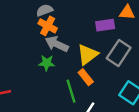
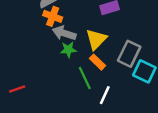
gray rectangle: (119, 53) -> (129, 54), moved
green star: (47, 63) -> (68, 50), moved

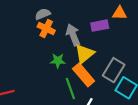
gray arrow: (64, 33) -> (73, 35), moved, turned 45
orange rectangle: (97, 62) -> (84, 75), size x1.5

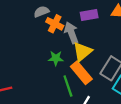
purple rectangle: (100, 26) -> (89, 15), moved
orange cross: (46, 29) -> (55, 24), moved

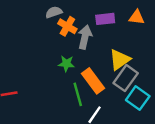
gray arrow: (71, 33) -> (85, 37), turned 30
yellow triangle: (82, 52) -> (120, 60), moved

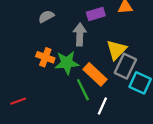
orange cross: (67, 26) -> (45, 57), moved
green star: (66, 64) -> (67, 63), size x1.5

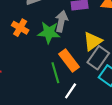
orange cross: (45, 57) -> (20, 28), moved
green star: (67, 63) -> (49, 32), moved

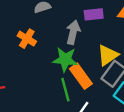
green star: (49, 32) -> (65, 59), moved

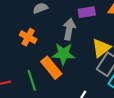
orange rectangle: (81, 76) -> (51, 68), moved
green line: (65, 90) -> (32, 80), moved

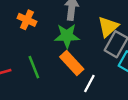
orange rectangle: (51, 68) -> (72, 63), moved

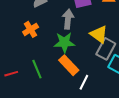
orange cross: (27, 20) -> (31, 29), turned 35
yellow triangle: (108, 27) -> (99, 34), turned -42

